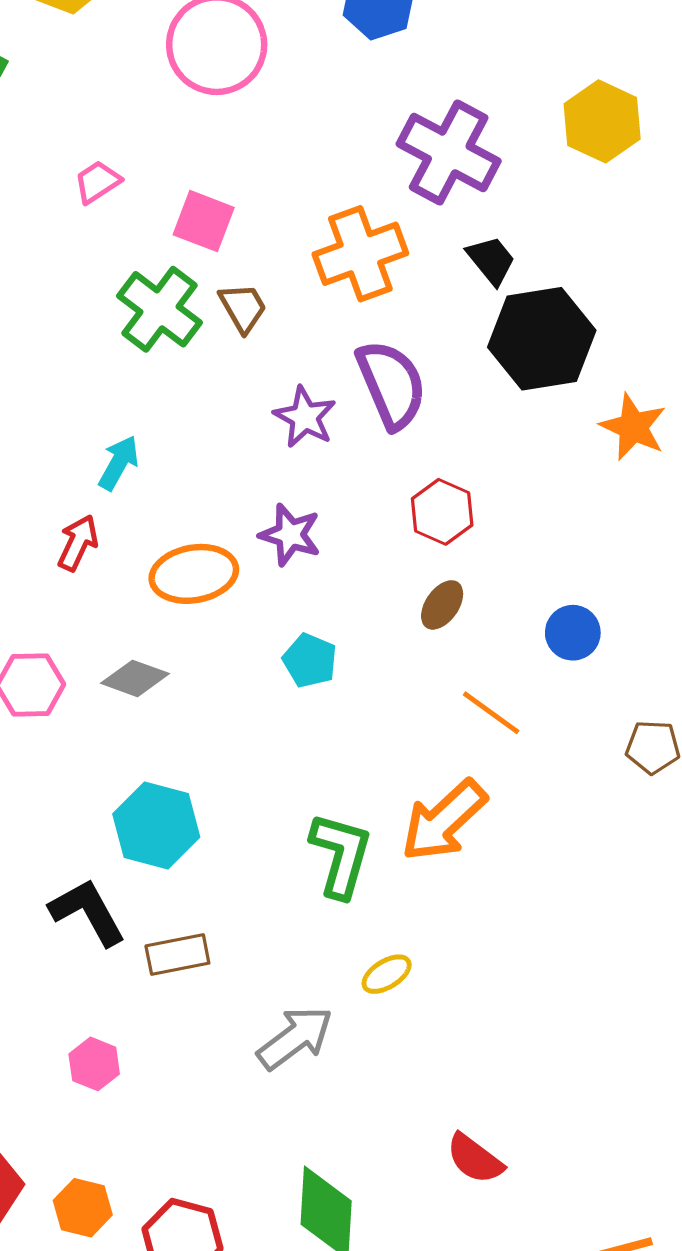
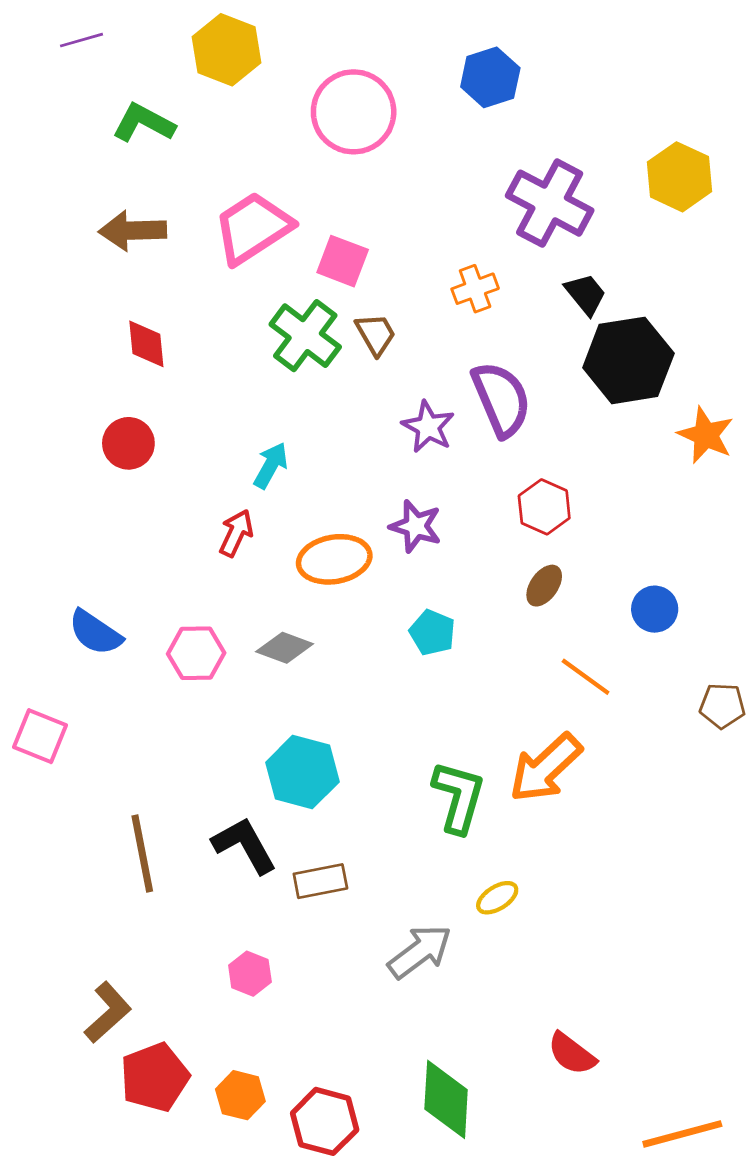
pink trapezoid: (97, 182) -> (253, 228), size x2.0
orange cross: (360, 254) -> (475, 289), size x0.6

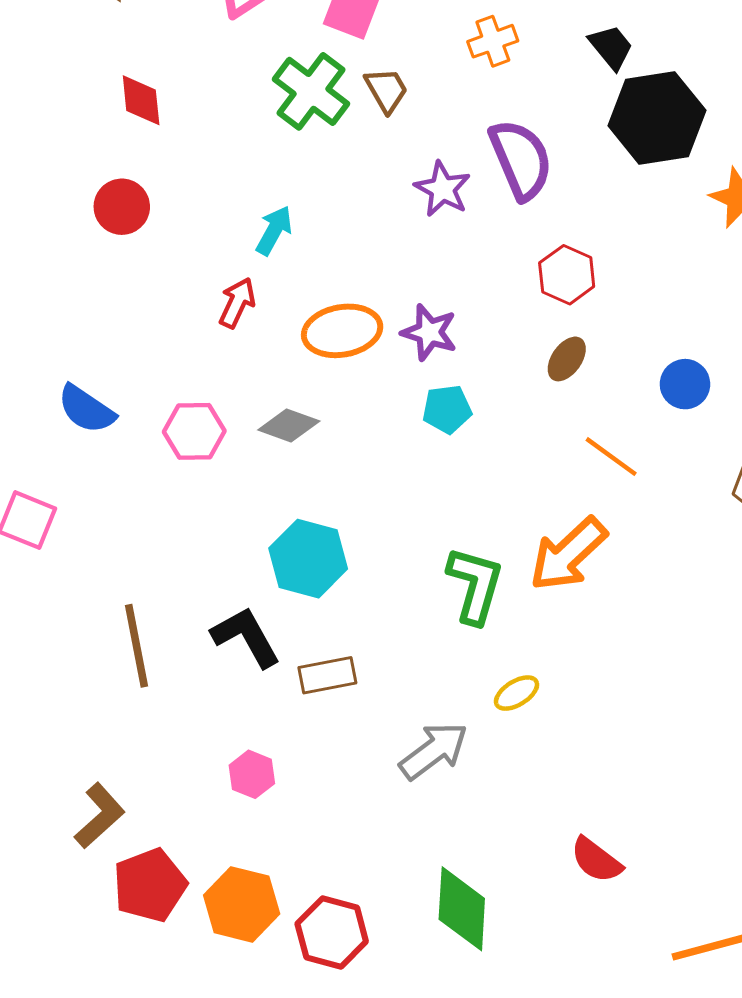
purple star: (416, 526) -> (429, 332), moved
cyan pentagon: (432, 633) -> (447, 409), turned -30
orange hexagon: (240, 1095) -> (242, 904), size x1.4

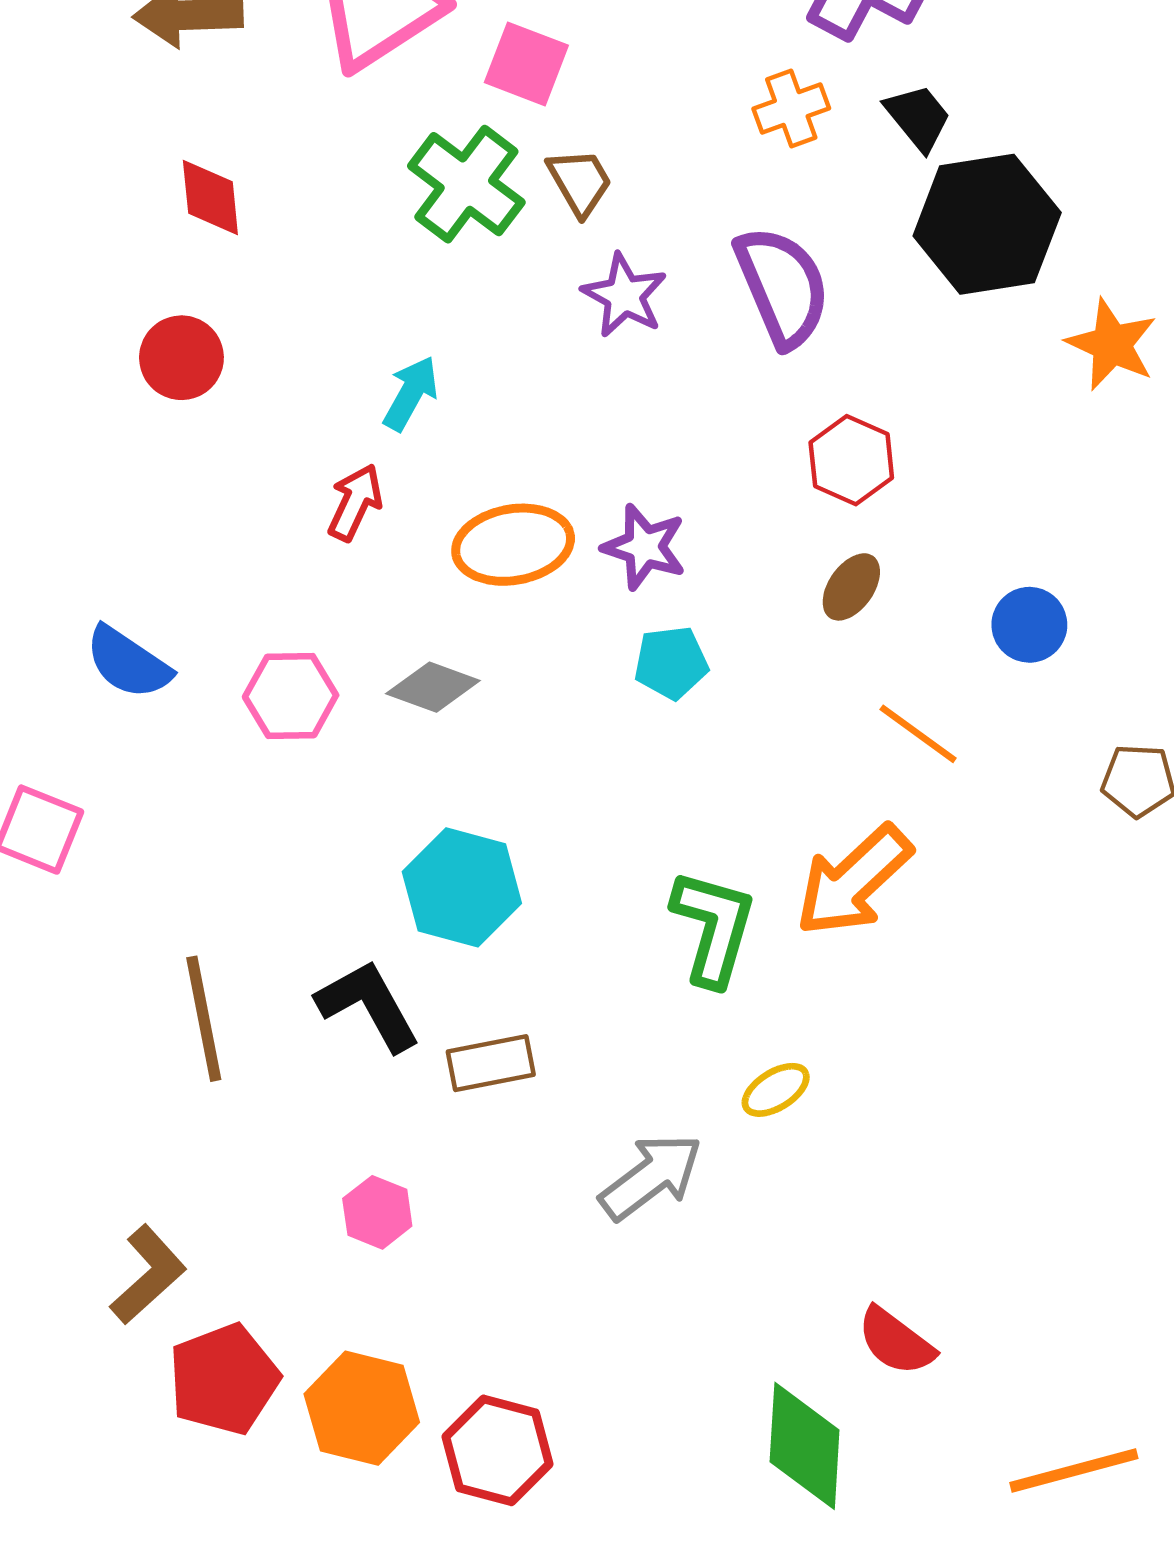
orange cross: (493, 41) -> (791, 108), moved
purple star: (443, 189) -> (624, 295), moved
green diamond: (462, 909) -> (805, 1446), moved

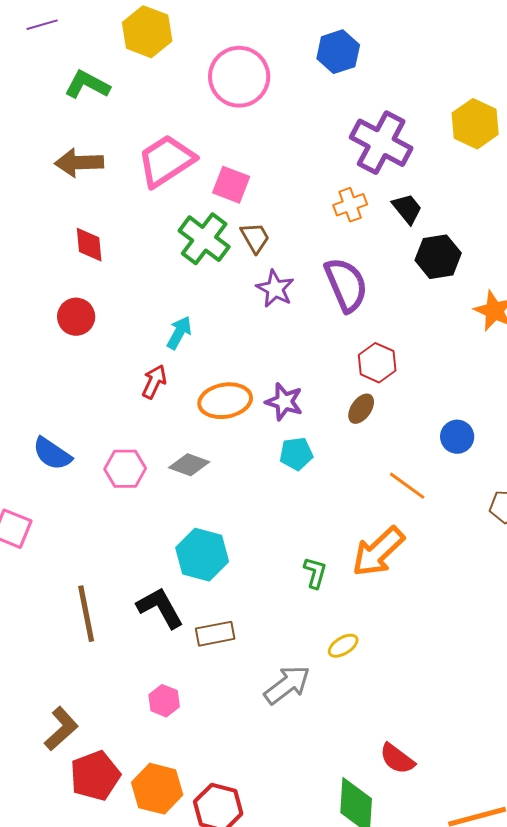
black hexagon: (987, 224) -> (438, 257), size x0.7
brown ellipse: (851, 587) -> (361, 409), moved
green L-shape: (713, 927) -> (315, 573), size x0.6

